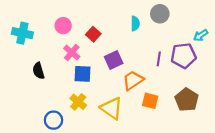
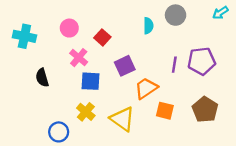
cyan arrow: (201, 35) -> (220, 13), moved

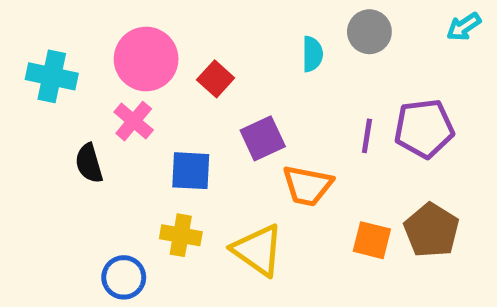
pink circle: (69, 28) -> (146, 59), size x1.6
pink cross: (79, 58) -> (134, 121), moved
orange trapezoid: (146, 88) -> (307, 186), turned -135
orange square: (165, 111) -> (372, 240), moved
yellow cross: (86, 112) -> (181, 235), turned -30

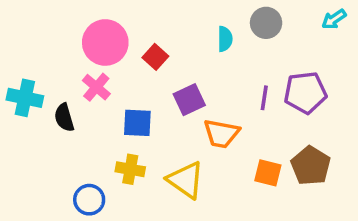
cyan cross: (52, 76) -> (25, 98), moved

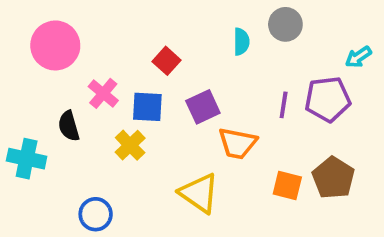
cyan arrow: (334, 19) -> (358, 57), moved
pink circle: (105, 42) -> (55, 45), moved
cyan cross: (25, 98) -> (27, 159), moved
blue square: (137, 123) -> (147, 107), moved
yellow cross: (130, 169) -> (130, 145), moved, turned 36

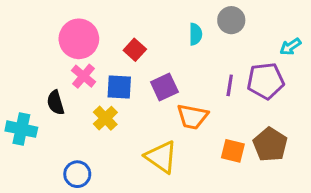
pink circle: (55, 45) -> (79, 39), moved

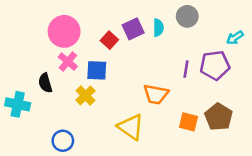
purple square: (164, 87) -> (133, 29), moved

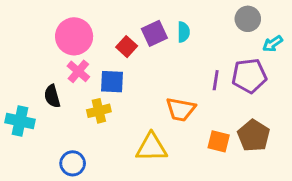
gray circle: (187, 16) -> (248, 19), moved
yellow cross: (85, 95) -> (99, 111), turned 30
yellow triangle: (131, 127) -> (151, 147), turned -36

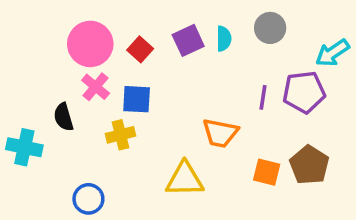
gray circle: (248, 19) -> (270, 28), moved
cyan arrow: (273, 44) -> (332, 53), size x1.4
red square: (127, 47) -> (140, 49), moved

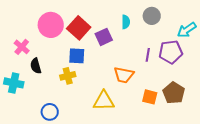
purple square: (188, 40) -> (104, 37), moved
red square: (140, 49) -> (79, 28), size x1.6
pink cross: (96, 87) -> (22, 47), moved

